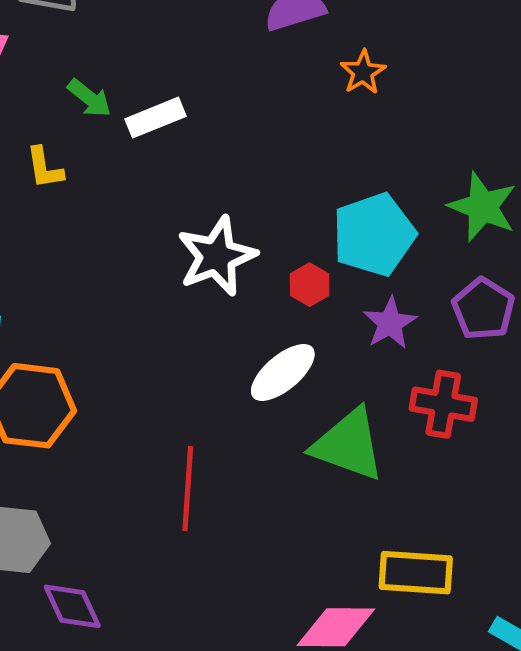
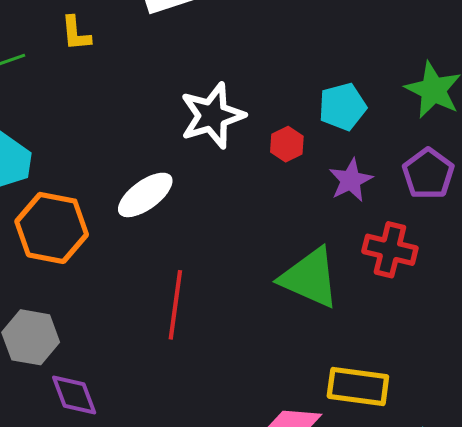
cyan pentagon: (374, 235) -> (342, 107), size x0.7
white ellipse: (283, 372) -> (145, 195), moved

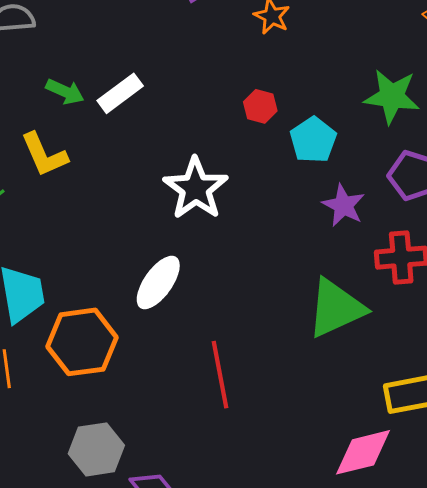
yellow L-shape: (76, 33) -> (44, 155), size x1.4
red hexagon: (287, 144) -> (260, 106), moved
green triangle: (310, 278) -> (336, 308), turned -30

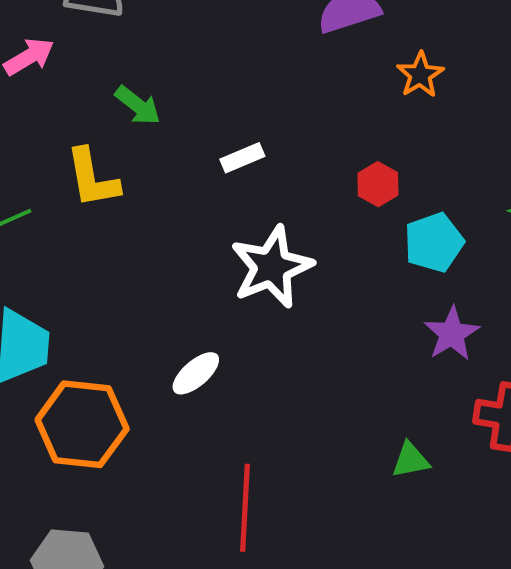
white rectangle: (120, 93) -> (242, 158), moved, size x0.7
white ellipse: (158, 283) -> (196, 373), size x0.7
green triangle: (336, 308) -> (410, 460), size x0.5

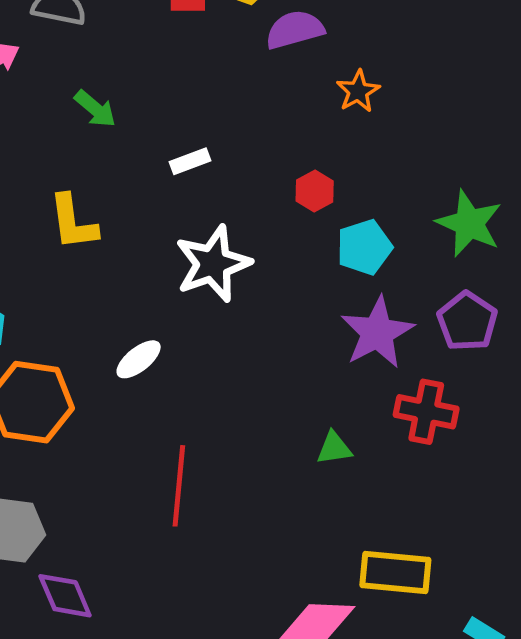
yellow L-shape: (92, 178) -> (73, 222), moved
purple star: (452, 334) -> (377, 333), size x1.4

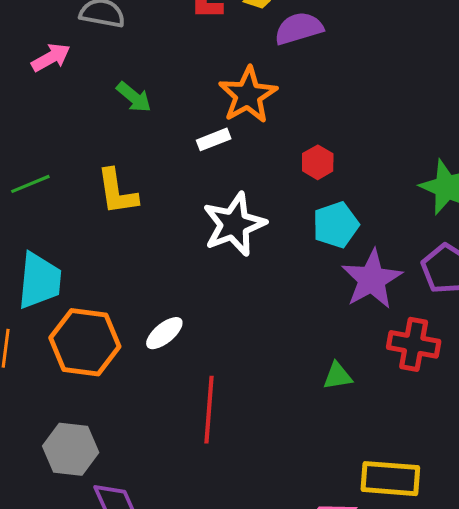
orange star: (358, 91) -> (248, 95), moved, size x1.6
cyan pentagon: (364, 247) -> (336, 225), moved
white ellipse: (139, 359) -> (164, 333), moved

